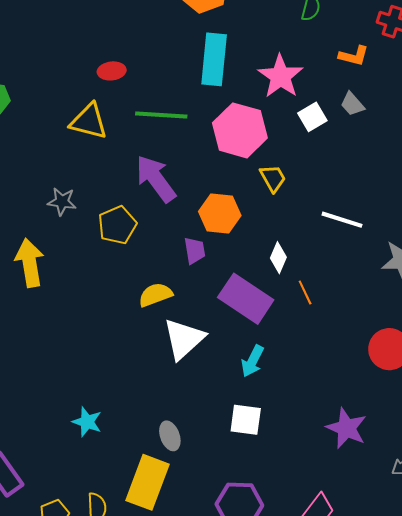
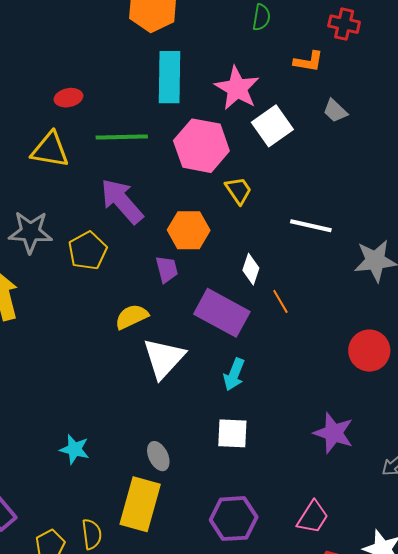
gray trapezoid: (352, 104) -> (335, 111), moved
white square: (312, 117) -> (272, 126), size x1.4
gray star: (62, 202) -> (30, 232), size x1.5

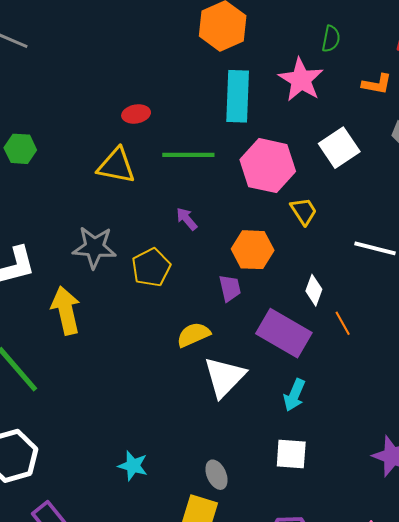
pink star: (237, 88) -> (301, 80), moved
purple arrow: (122, 201) -> (187, 219), size x0.5

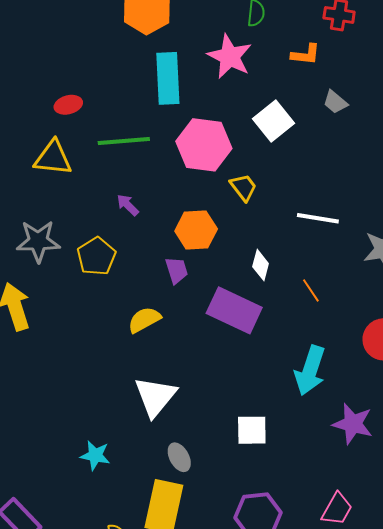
orange line: (343, 323) -> (311, 290), moved
white triangle: (224, 377) -> (155, 397), moved
cyan arrow: (294, 395) -> (310, 370), moved, size x1.5

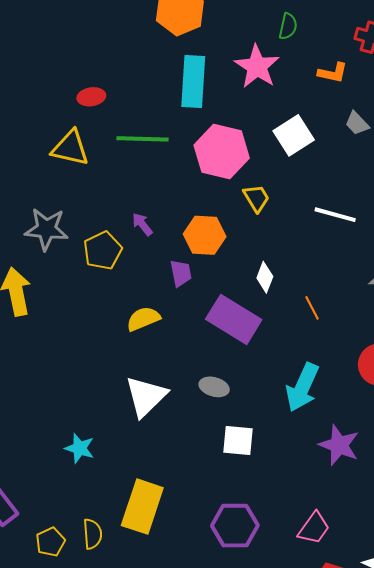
purple arrow: (128, 205) -> (142, 224), moved
white line: (318, 218) -> (335, 215), moved
gray ellipse: (179, 457) -> (214, 387), moved, turned -52

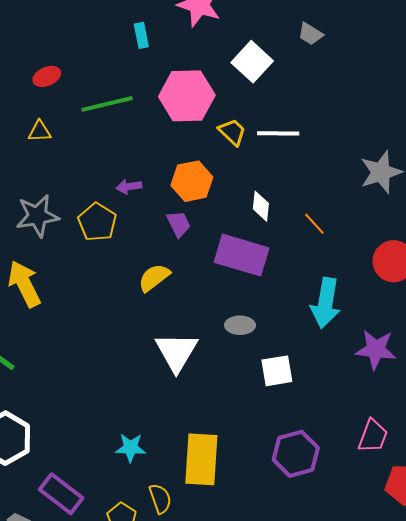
cyan rectangle: (193, 81) -> (141, 35), size x0.5
yellow triangle: (70, 148) -> (40, 131), size x0.6
white line: (335, 215) -> (278, 133), moved
purple arrow: (142, 224) -> (129, 187), turned -45
cyan star: (80, 448) -> (131, 448), moved

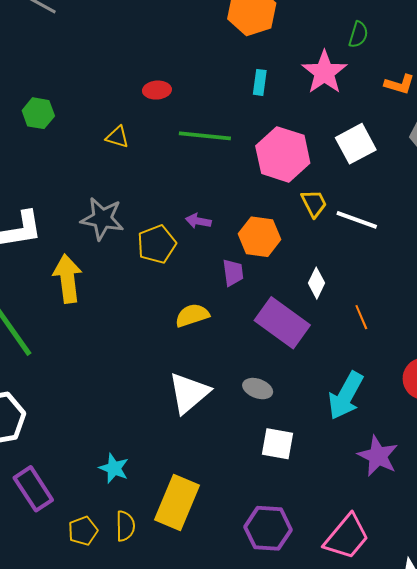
yellow triangle: (40, 131) -> (117, 137), moved
pink trapezoid: (373, 436) -> (347, 537), size x1.4

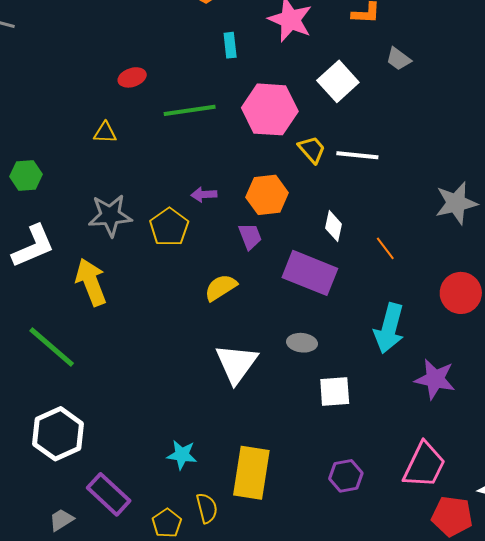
green hexagon: (38, 113) -> (26, 175), moved
purple hexagon: (268, 528) -> (346, 476), size x0.7

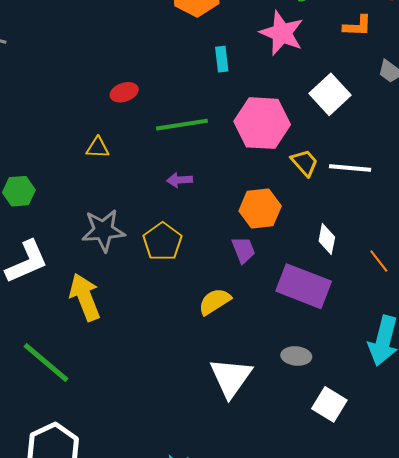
purple arrow: (204, 195) -> (179, 180), moved
white square: (335, 391) -> (329, 404), turned 36

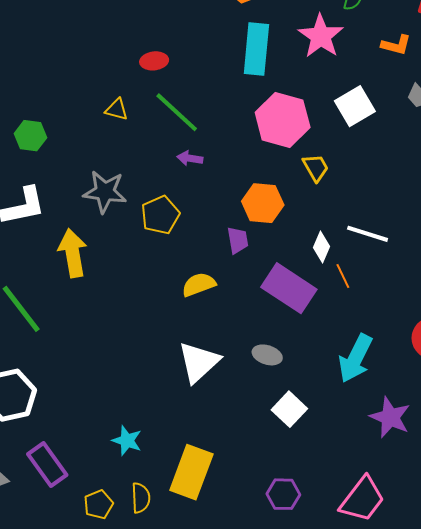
cyan rectangle: (222, 59) -> (256, 49), size x2.0
green line: (182, 125) -> (177, 112), moved, turned 39
white line: (350, 168) -> (368, 234), moved
orange line: (379, 261) -> (343, 276), moved

